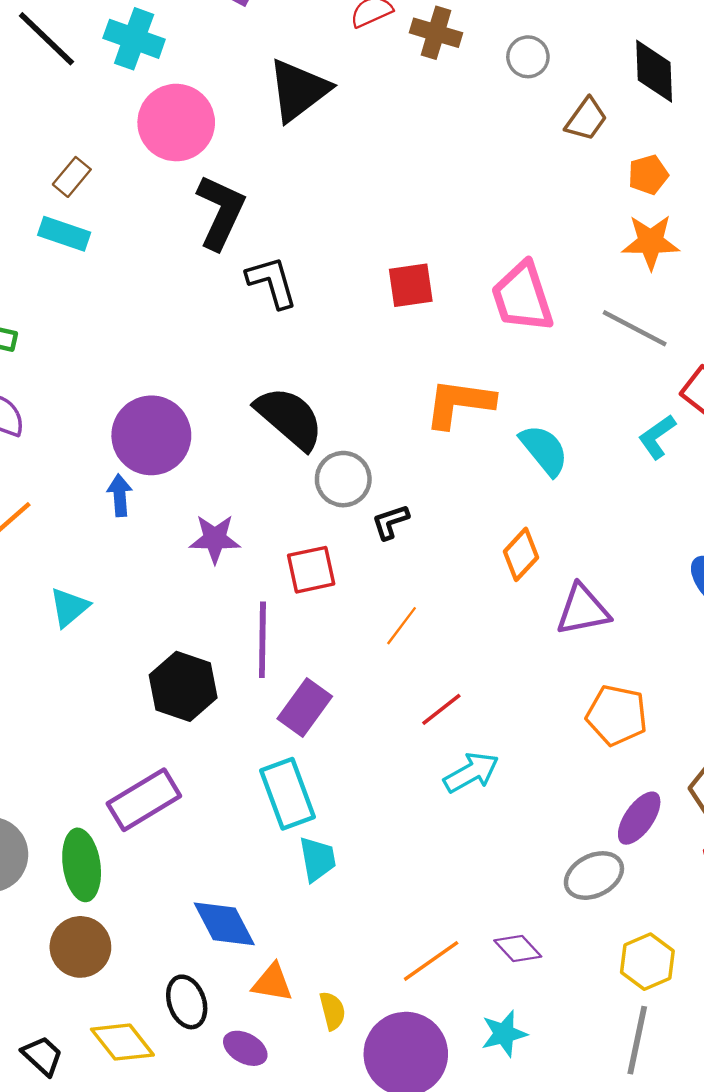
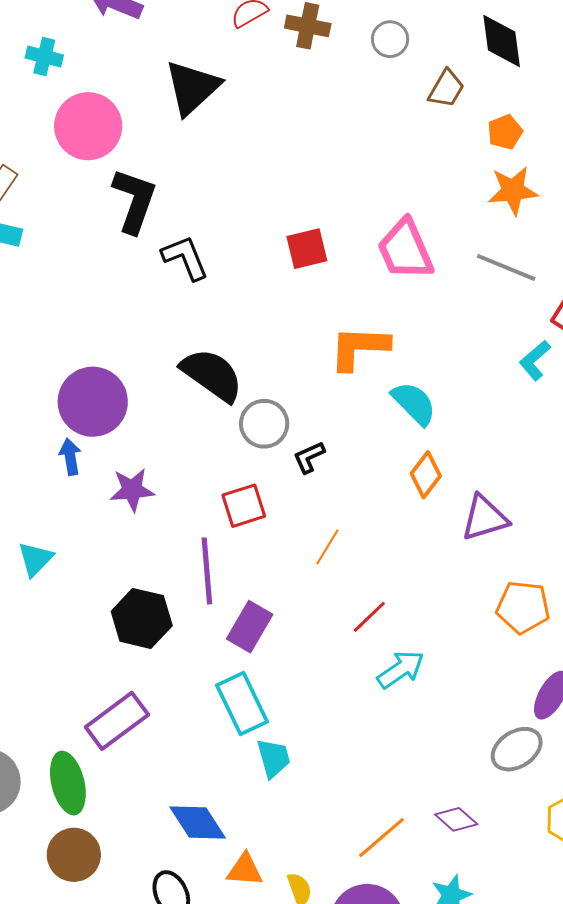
cyan cross: (134, 39) -> (44, 57), size x0.7
cyan semicircle: (544, 450) -> (414, 403), moved
purple star: (215, 539) -> (132, 490), moved

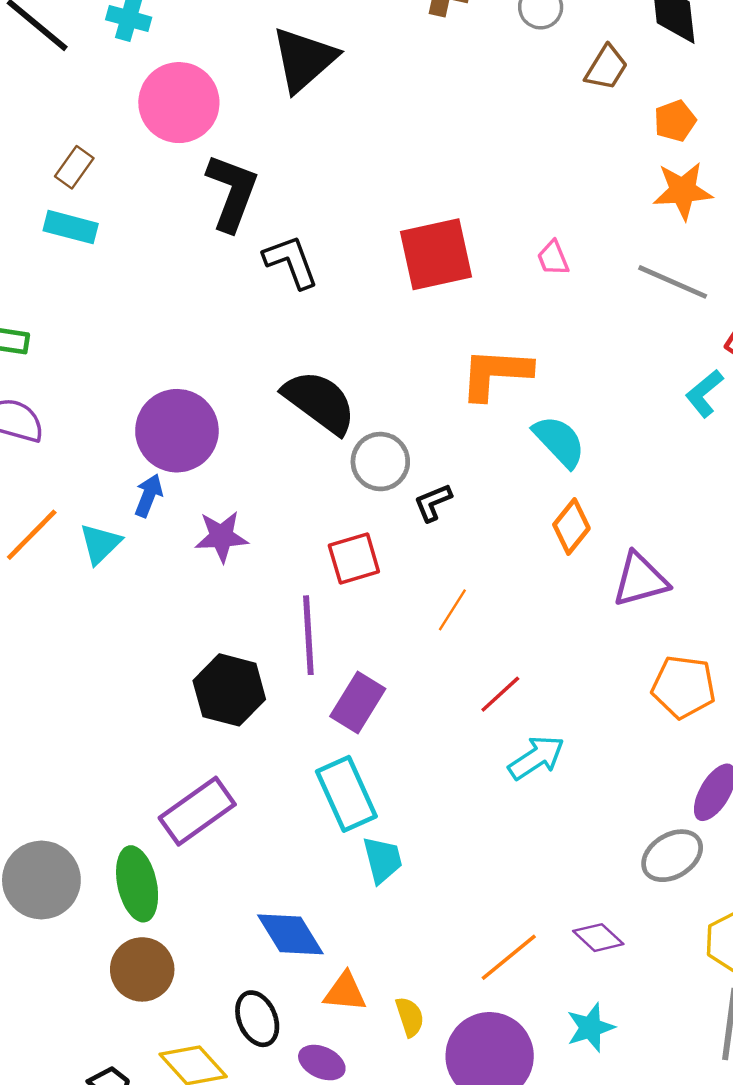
red square: (307, 249) -> (436, 254), size x1.5
pink trapezoid: (405, 250) -> (553, 258), size x0.5
blue arrow: (70, 457) -> (149, 496), turned 30
cyan triangle: (35, 559) -> (100, 544), moved

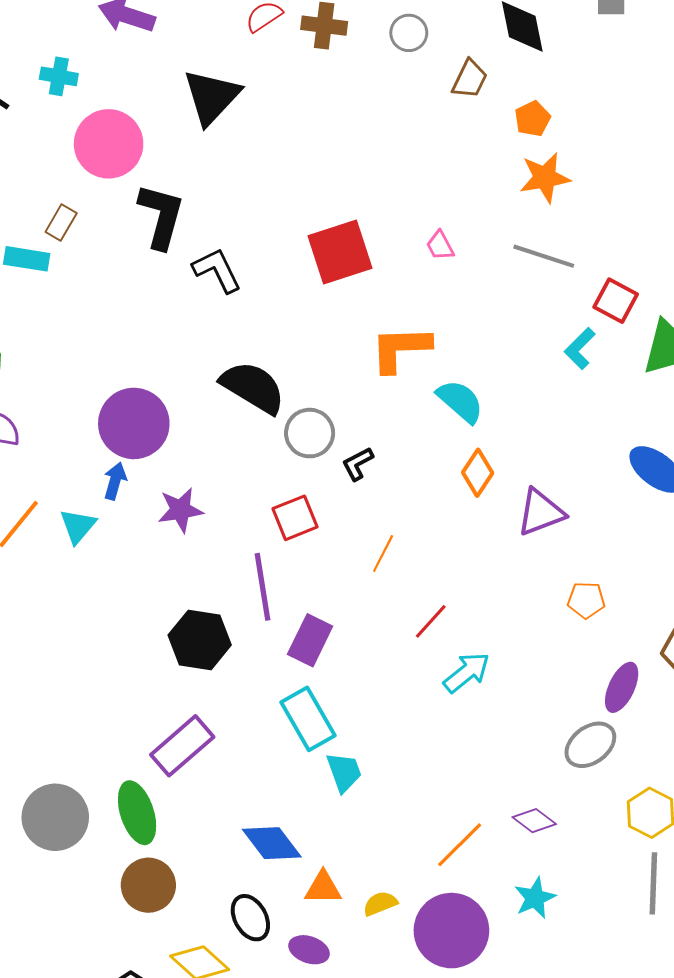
brown rectangle: (74, 167) -> (61, 222), moved
orange pentagon: (684, 687) -> (586, 600), size x0.7
yellow semicircle: (410, 1017) -> (380, 904), turned -88

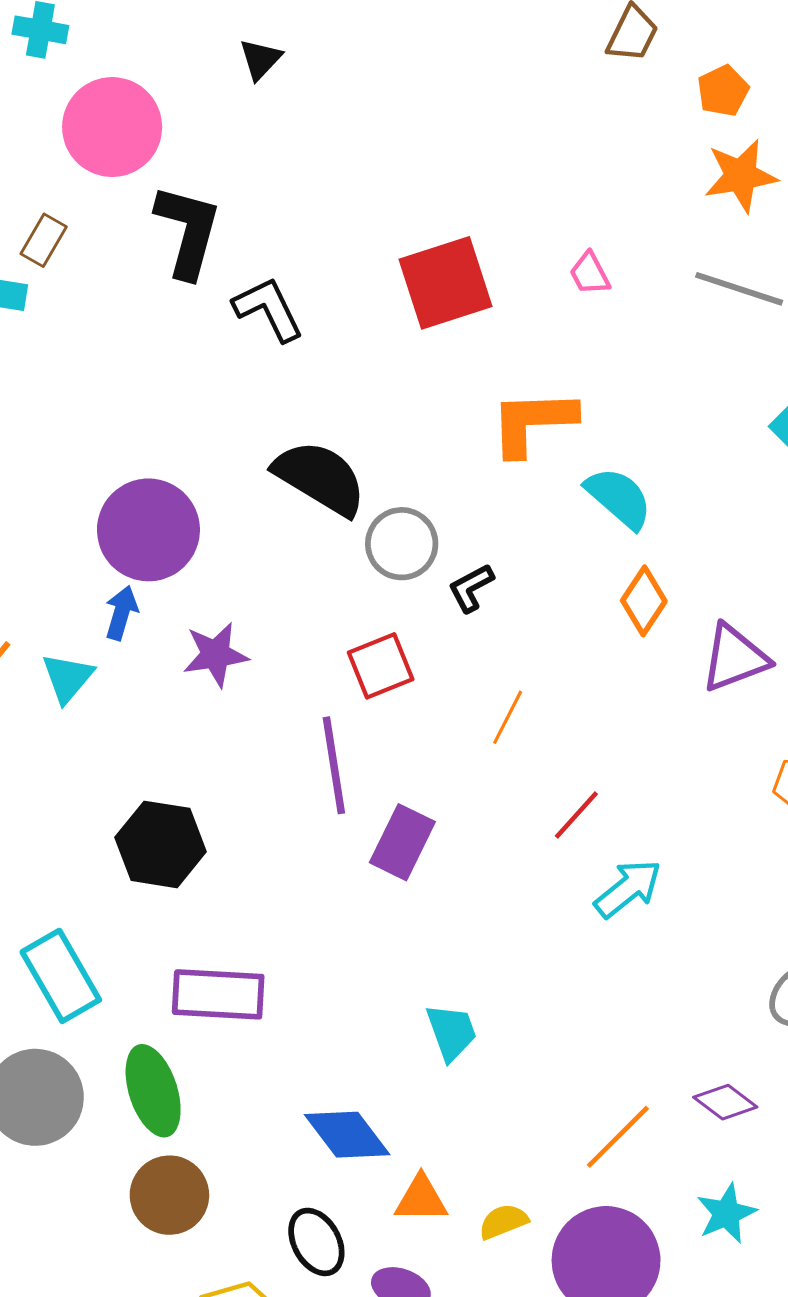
black triangle: (212, 97) -> (260, 59), size x0.5
black hexagon: (200, 640) -> (161, 844), moved
cyan rectangle: (308, 719) -> (61, 976), moved
purple rectangle: (182, 746) -> (218, 994), turned 44

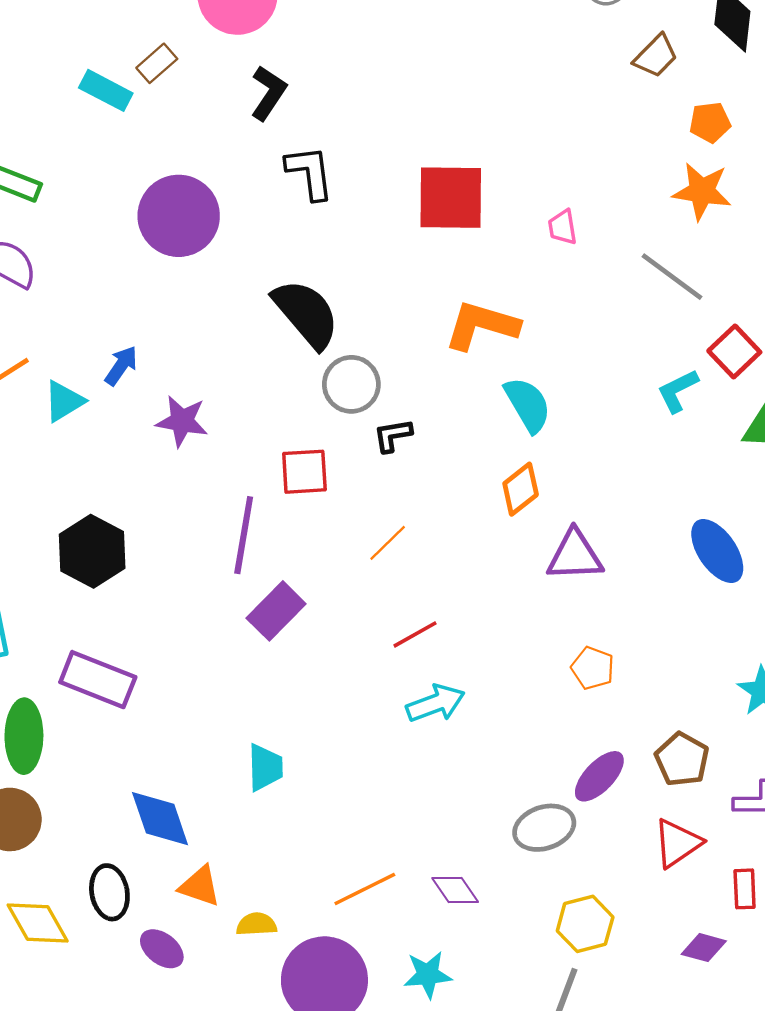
black L-shape: (188, 231) -> (268, 93), size x0.7
purple circle: (148, 530) -> (179, 216), moved

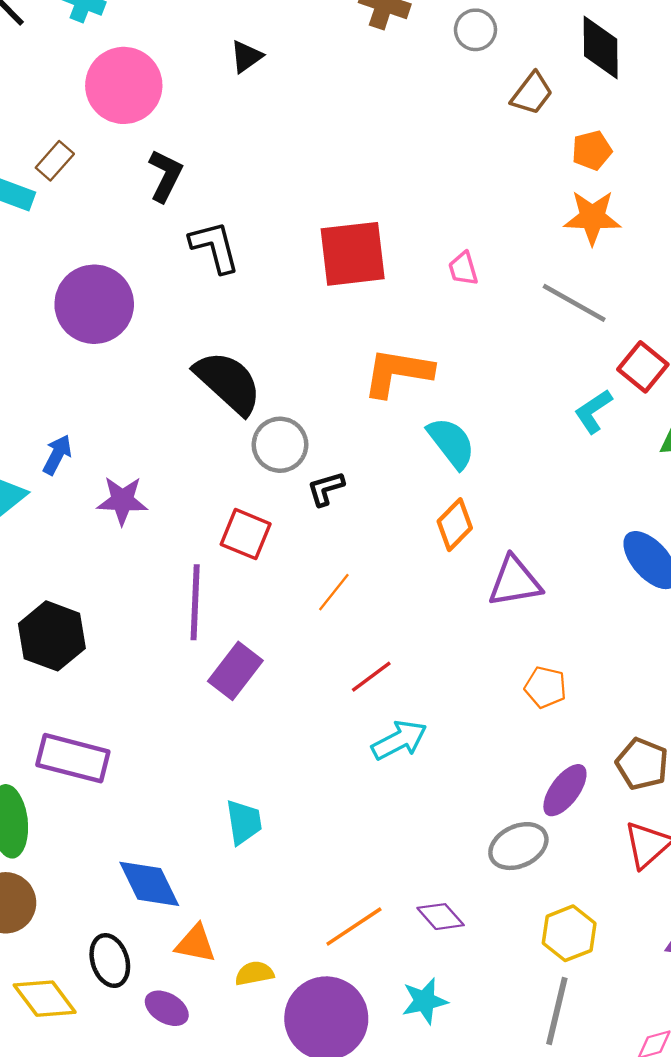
red square: (304, 472) -> (246, 534), turned 33

